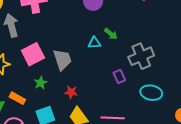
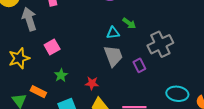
pink square: (33, 54) -> (52, 47), size x0.7
gray trapezoid: (62, 60) -> (113, 56), moved
cyan ellipse: (151, 93) -> (177, 94), moved

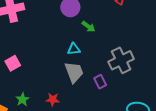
green arrow: (129, 23) -> (88, 26), moved
green star: (61, 75) -> (22, 99), moved

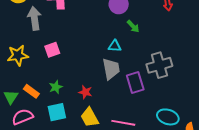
purple rectangle: (100, 82) -> (135, 83), size x1.5

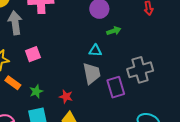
green arrow: (133, 26) -> (114, 31), turned -64
orange rectangle: (31, 91) -> (13, 83), moved

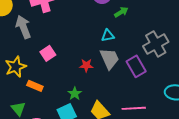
green star: (36, 91) -> (75, 94), moved
red star: (66, 97) -> (86, 65), moved

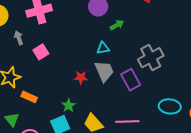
gray arrow: (23, 27) -> (19, 38), size x0.6
pink square: (48, 53) -> (41, 52), moved

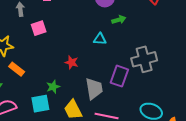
gray trapezoid: (104, 71) -> (94, 89), moved
purple rectangle: (131, 80) -> (119, 76), turned 35

